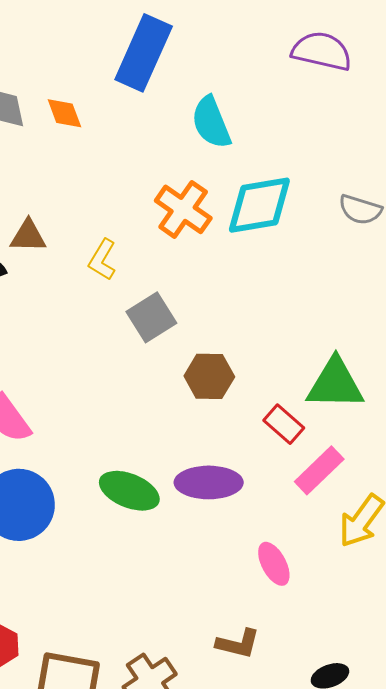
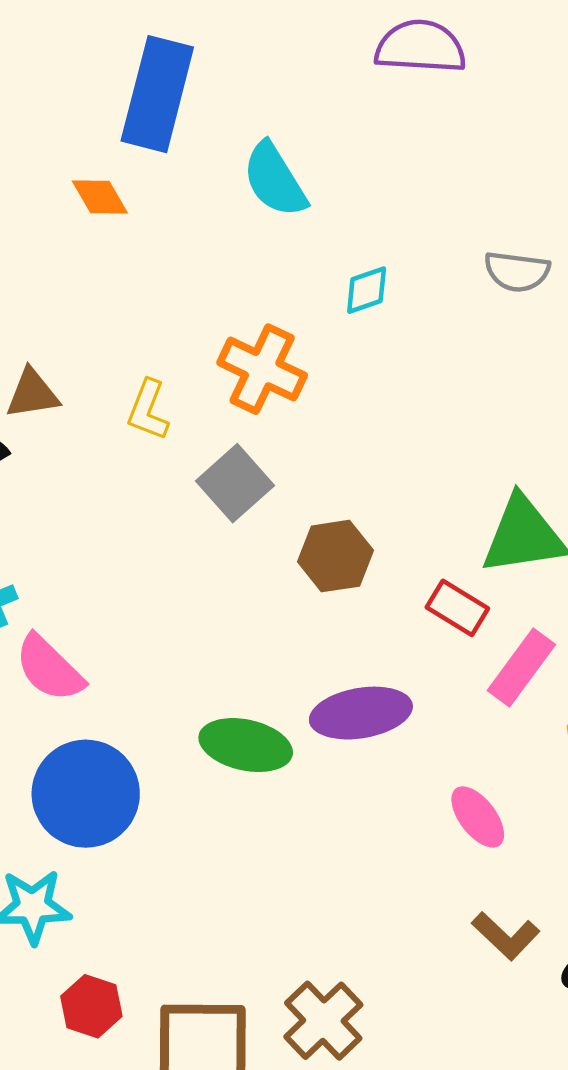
orange diamond: (64, 113) -> (100, 197), moved
cyan diamond: (259, 205) -> (367, 290), size x0.5
orange cross: (183, 209) -> (262, 369), moved
brown L-shape: (238, 644) -> (506, 936), moved, turned 39

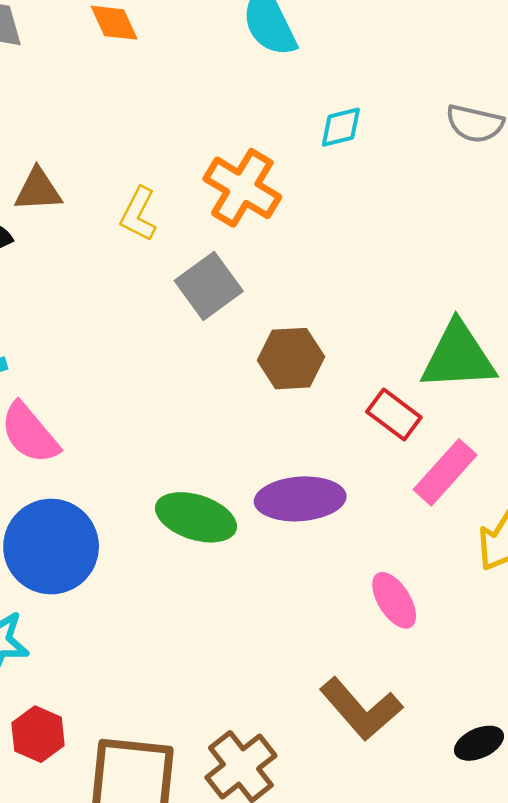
brown L-shape: (506, 936) -> (361, 709), moved, size x1.4

